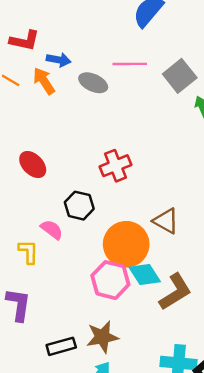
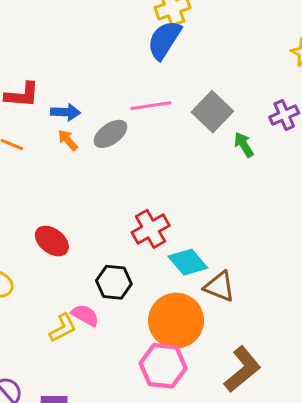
orange arrow: (44, 81) -> (68, 140), moved, size x0.7
gray ellipse: (93, 83) -> (110, 134), turned -52
yellow L-shape: (28, 252) -> (63, 328), moved, turned 70
cyan diamond: (145, 274) -> (188, 262), moved

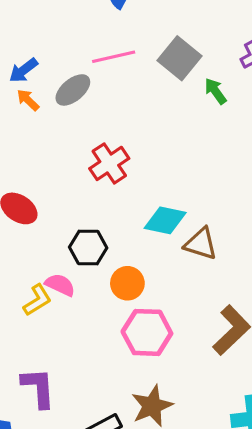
blue arrow: (66, 112) -> (23, 70), turned 144
red cross: (151, 229) -> (109, 163), moved
cyan diamond: (188, 262) -> (165, 220), turned -33
orange circle: (176, 321) -> (127, 283), moved, size x0.6

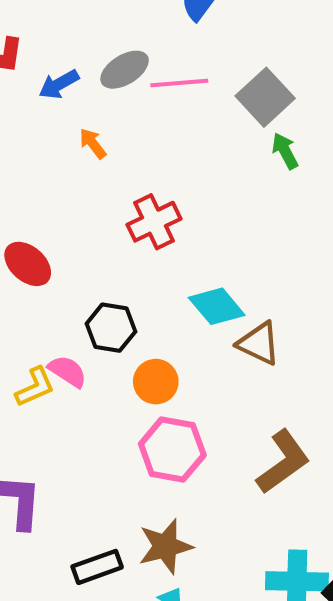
gray ellipse: (73, 90) -> (125, 70), moved
green arrow: (216, 91) -> (285, 151), moved
orange arrow: (28, 100) -> (93, 143), moved
cyan diamond: (165, 220) -> (217, 306), turned 30

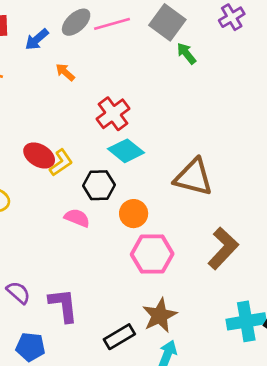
cyan diamond: (217, 306) -> (126, 151), moved
brown triangle: (259, 343) -> (193, 177), size x1.4
yellow L-shape: (35, 387) -> (61, 163), moved

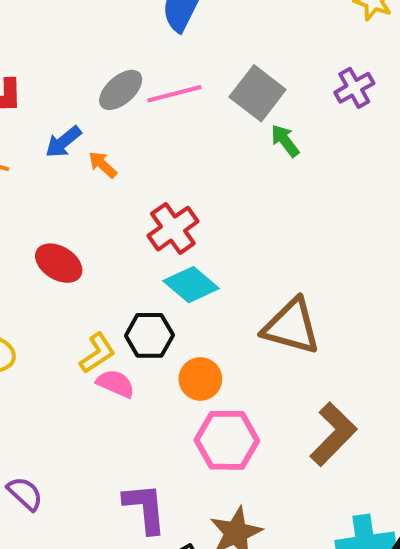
blue arrow: (37, 39) -> (63, 142), moved
red ellipse: (39, 156) -> (59, 263), moved
yellow L-shape: (61, 163) -> (97, 353), moved
purple L-shape: (63, 305) -> (145, 508), moved

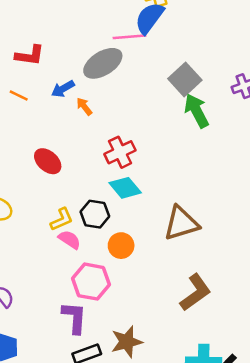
gray ellipse: (121, 90) -> (103, 63), size x1.4
pink line: (174, 94) -> (130, 37), moved
green arrow: (285, 141) -> (197, 111), size x1.6
brown triangle: (291, 326) -> (181, 223), turned -42
pink hexagon: (227, 440) -> (91, 282), moved

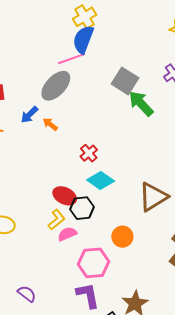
red cross: (120, 152) -> (89, 153), size x0.7
red ellipse: (48, 161) -> (65, 196), moved
pink semicircle: (69, 240) -> (67, 234), turned -42
orange circle: (121, 246) -> (122, 237), moved

